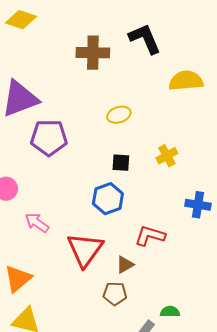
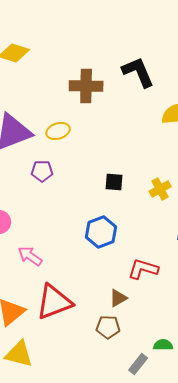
yellow ellipse: (119, 115) -> (58, 131), moved
purple pentagon: (49, 138) -> (42, 171), size x0.6
black square: (121, 163) -> (114, 182), moved
red triangle: (85, 250) -> (54, 302), moved, turned 33

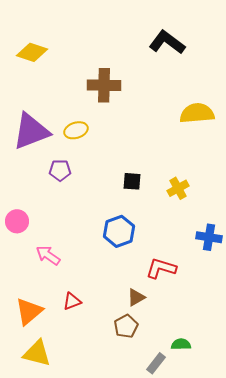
black L-shape: (138, 72) -> (167, 42), moved, turned -30
red triangle: (54, 302) -> (72, 301), size x0.5
brown pentagon: (108, 327) -> (126, 326), turned -30

